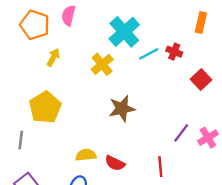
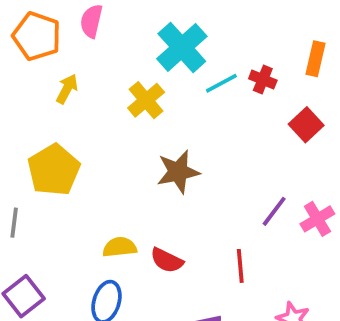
orange rectangle: (201, 23) -> (316, 59), moved

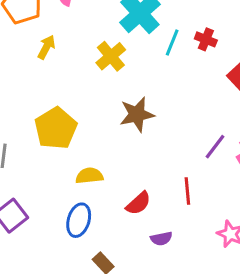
cyan line: (221, 83) -> (172, 42), turned -40
yellow pentagon: (54, 170) -> (56, 128), moved
red semicircle: (167, 260) -> (138, 203), moved, turned -68

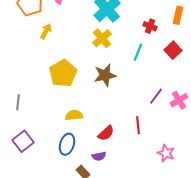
cyan line: (172, 42) -> (138, 52), moved
yellow cross: (111, 56) -> (102, 38), moved
yellow pentagon: (56, 128) -> (63, 73), moved
purple semicircle: (161, 239) -> (99, 156), moved

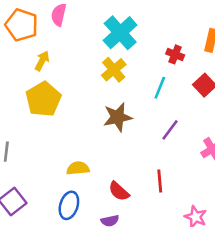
yellow pentagon: (63, 73) -> (43, 99), moved
purple line: (156, 96) -> (170, 130), moved
red semicircle: (106, 133) -> (119, 191), turned 84

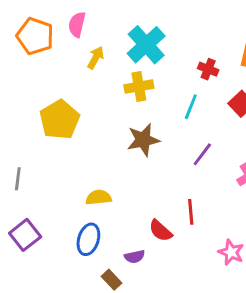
yellow arrow: (42, 61) -> (96, 58), moved
yellow cross: (114, 70) -> (139, 87), turned 30
red semicircle: (119, 191) -> (161, 231), moved

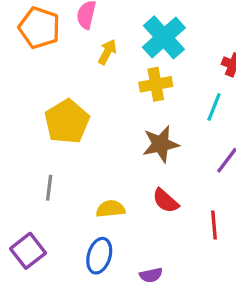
gray line: (18, 179) -> (49, 188), moved
red semicircle: (161, 231) -> (166, 201), moved

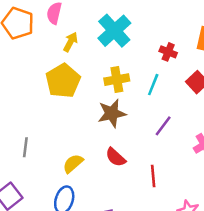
yellow cross: (156, 84) -> (117, 80), moved
yellow pentagon: (67, 121) -> (63, 81), moved
yellow semicircle: (111, 209) -> (73, 163), turned -35

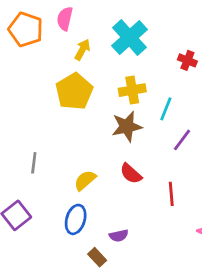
cyan line: (153, 85) -> (166, 109), moved

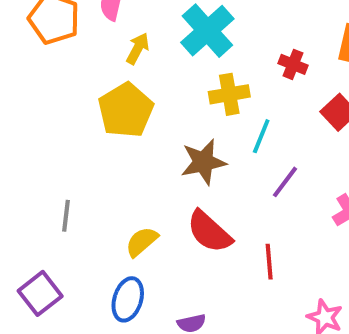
yellow cross: (132, 90) -> (229, 94), moved
red semicircle: (131, 174) -> (209, 232), size x1.4

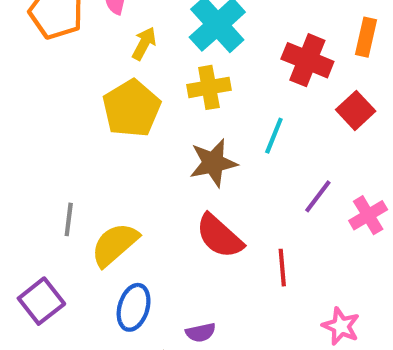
red cross: (293, 64) -> (307, 60), size x1.6
yellow cross: (229, 94) -> (209, 87), moved
purple line: (285, 182) -> (318, 196), moved
yellow semicircle: (142, 242) -> (115, 245), moved, size x1.4

